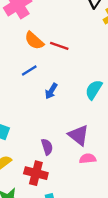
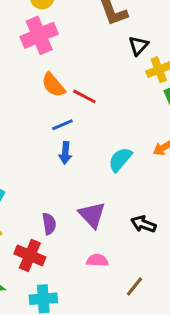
blue line: (29, 70) -> (62, 125), moved
blue arrow: (51, 91) -> (65, 153), turned -35
pink semicircle: (88, 159) -> (97, 260), moved

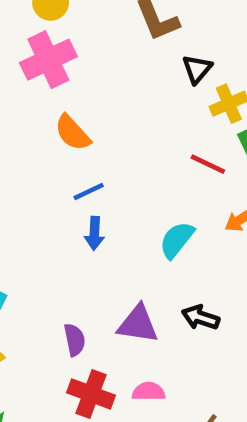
red line: (84, 96) -> (208, 164), moved
purple triangle: (92, 215) -> (138, 324), turned -36
black arrow: (143, 224) -> (200, 318), moved
red cross: (30, 255) -> (91, 394), moved

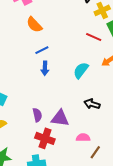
purple triangle: (138, 324) -> (60, 118), moved
pink semicircle: (149, 392) -> (83, 138), moved

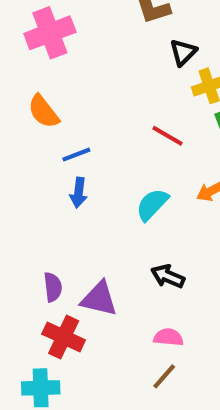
orange semicircle: (34, 25) -> (43, 111), moved
red line: (94, 37) -> (167, 136), moved
pink semicircle: (83, 138) -> (168, 337), moved

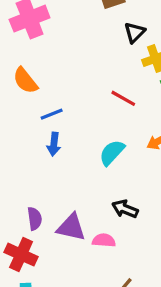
red cross: (64, 337) -> (21, 255), moved
pink semicircle: (168, 337) -> (104, 240), moved

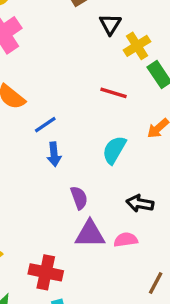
purple semicircle: (35, 219) -> (79, 198), moved

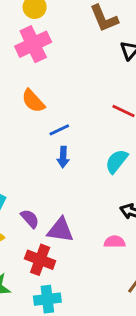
purple semicircle: (79, 198) -> (30, 219), moved, turned -30
purple triangle: (90, 234) -> (60, 230), moved

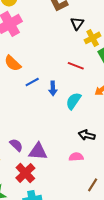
blue arrow: (63, 157) -> (53, 88), moved
red cross: (40, 260) -> (25, 173), turned 30

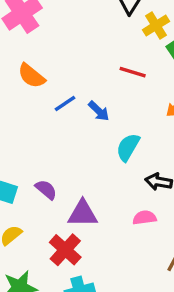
blue arrow: (53, 88) -> (99, 111), turned -40
cyan semicircle: (73, 101) -> (128, 147), moved
purple semicircle: (16, 145) -> (46, 190), moved

